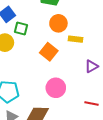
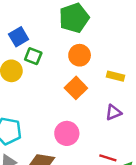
yellow rectangle: (76, 39) -> (116, 76), moved
orange square: (49, 52) -> (76, 88), moved

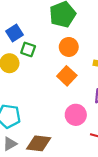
pink circle: (67, 133) -> (76, 115), moved

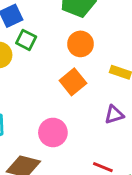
pink circle: (76, 115) -> (53, 132), moved

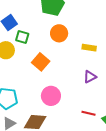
orange square: (73, 82) -> (41, 62), moved

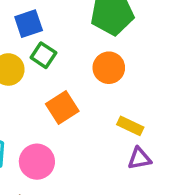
yellow rectangle: (89, 48) -> (130, 126), moved
pink circle: (51, 96) -> (37, 162), moved

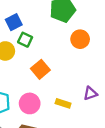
orange circle: (109, 68) -> (80, 39), moved
yellow rectangle: (130, 126) -> (63, 103), moved

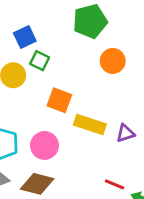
orange square: (40, 69) -> (59, 100), turned -30
yellow rectangle: (63, 103) -> (90, 125), moved, size x1.5

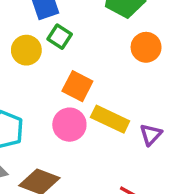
purple triangle: (125, 133) -> (151, 134), turned -36
pink circle: (44, 145) -> (69, 125), moved

